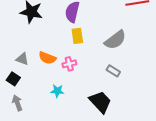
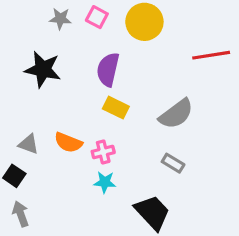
yellow rectangle: (77, 36) -> (116, 108), turned -56
cyan star: (57, 91) -> (105, 182), moved

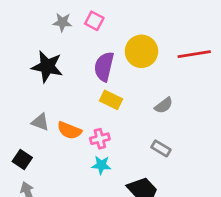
yellow circle: (144, 22) -> (141, 51), moved
gray semicircle: (176, 114) -> (164, 105), size x0.6
gray triangle: (29, 144) -> (40, 122), moved

